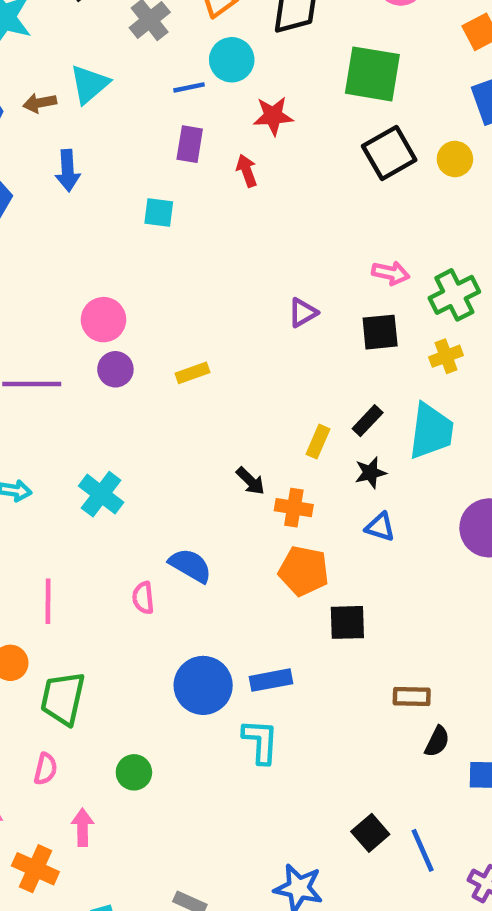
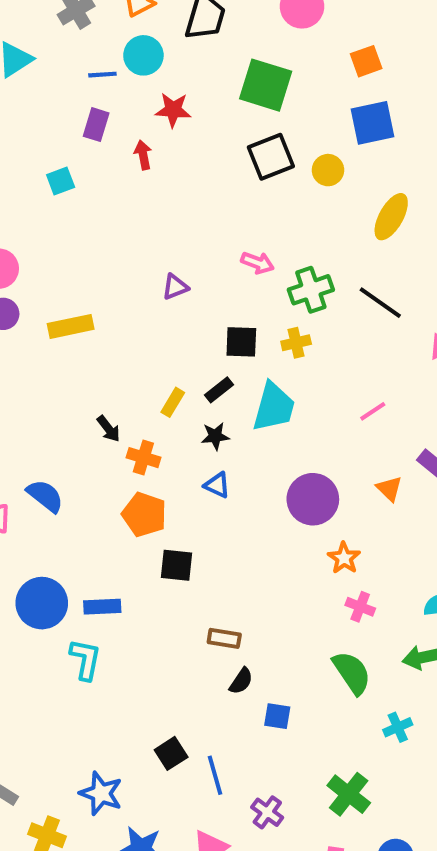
cyan square: (159, 212) -> (61, 181), turned -36
black square: (380, 332) -> (241, 342), moved
yellow rectangle: (192, 373) -> (71, 326), size x1.5

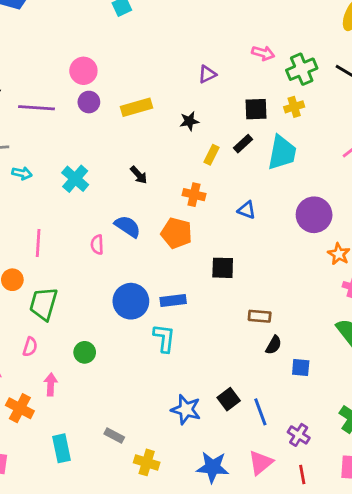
black arrow: (108, 429) -> (139, 175), moved
black star: (215, 436) -> (189, 121), moved
orange pentagon: (144, 514) -> (177, 233), moved
blue star: (101, 793) -> (186, 410), moved

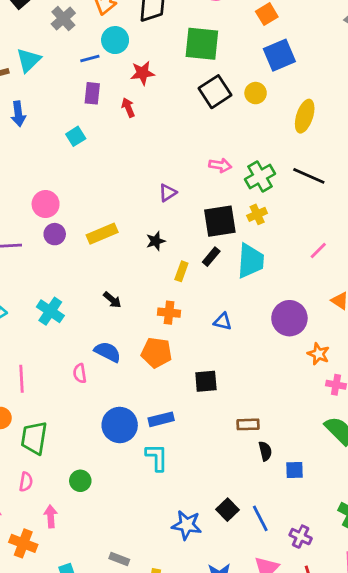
black square: (256, 109) -> (220, 221), size x1.4
black semicircle: (274, 345) -> (265, 451), turned -36

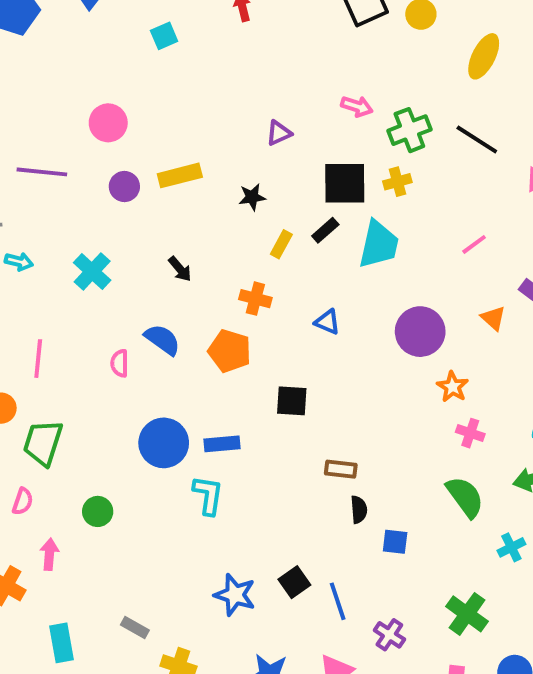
purple circle: (55, 234) -> (124, 187), moved

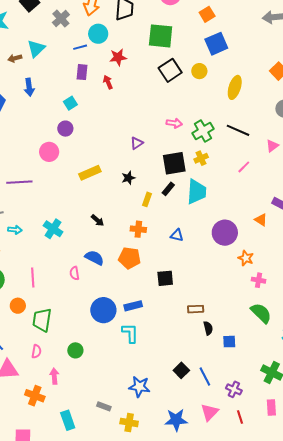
purple circle: (124, 187) -> (65, 129), moved
pink line: (474, 244) -> (244, 167), moved
blue star: (235, 595) -> (139, 387), moved

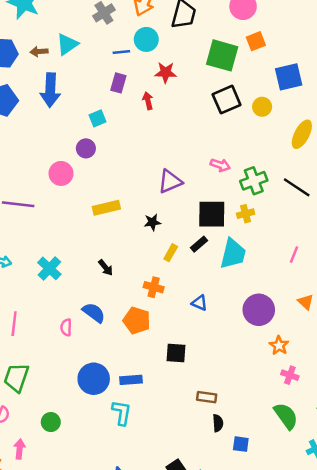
orange square: (207, 14) -> (256, 41), moved
blue arrow: (29, 87) -> (50, 90), size x1.5
purple triangle: (137, 143) -> (170, 181), size x1.5
pink line: (244, 167) -> (294, 255), moved, turned -32

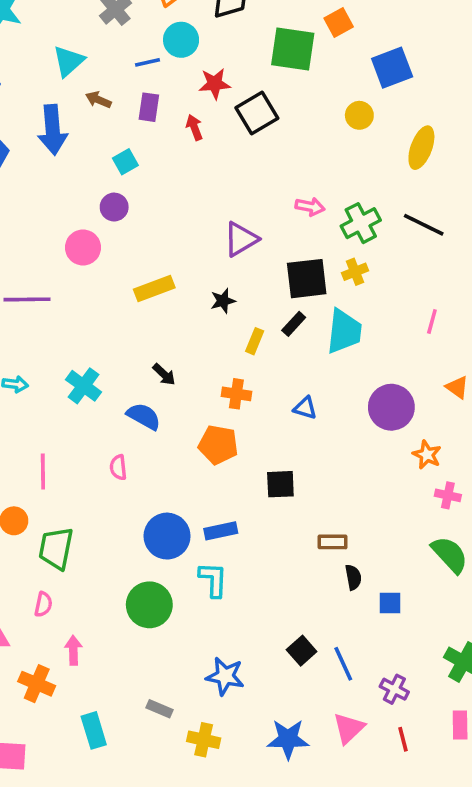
brown arrow: (39, 52) -> (98, 100), moved, turned 35
black square: (227, 100) -> (257, 113), moved
blue semicircle: (94, 313) -> (144, 416), moved
green circle: (51, 422) -> (149, 605), moved, size x1.6

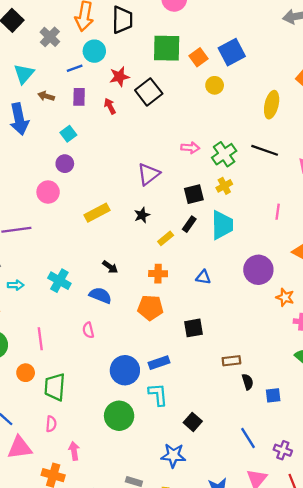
orange square: (339, 23) -> (199, 57), moved
yellow ellipse: (421, 148) -> (272, 105), moved
black square: (307, 279) -> (194, 194), size x0.7
yellow rectangle: (255, 341) -> (166, 238), turned 35
black square: (302, 651) -> (193, 422), moved

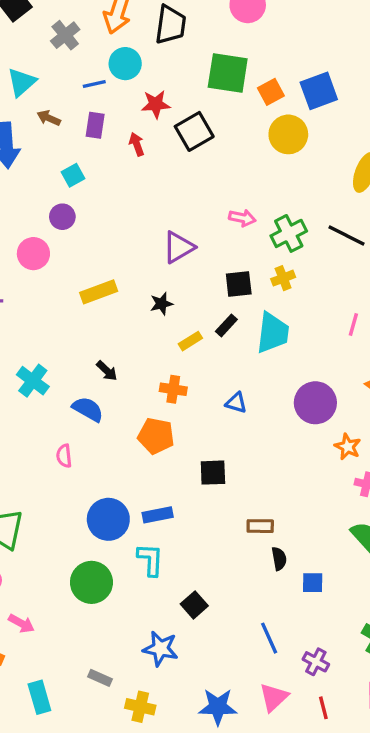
yellow circle: (215, 85) -> (288, 134), size x1.5
pink arrow: (74, 451) -> (21, 623), turned 120

